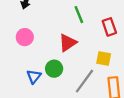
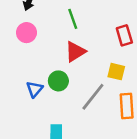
green line: (79, 15) -> (73, 19), moved
pink circle: (25, 37) -> (26, 33), moved

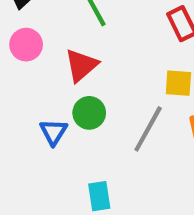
red triangle: (75, 52) -> (81, 65), moved

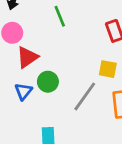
red triangle: (81, 65) -> (27, 57), moved

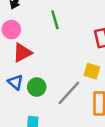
green circle: (48, 82) -> (37, 87), moved
blue triangle: (23, 91) -> (15, 82), turned -35

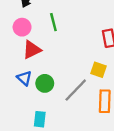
green line: (55, 20) -> (53, 22), moved

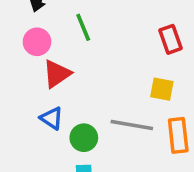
green circle: (45, 83) -> (84, 138), moved
gray line: (76, 90) -> (132, 125), turned 64

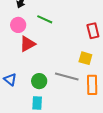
green line: (83, 27) -> (45, 19), turned -49
blue triangle: (52, 118) -> (10, 79), moved

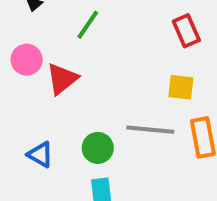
green line: (45, 19) -> (88, 25), turned -70
pink circle: (18, 25) -> (27, 60), moved

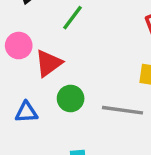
green circle: (98, 148) -> (71, 98), moved
blue triangle: (40, 155) -> (26, 112), moved, turned -35

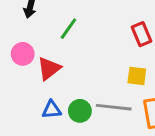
green circle: (71, 98) -> (80, 111), moved
blue triangle: (26, 112) -> (52, 110), moved

